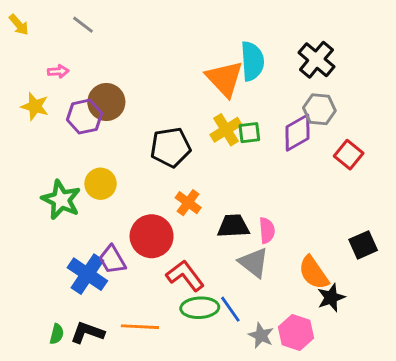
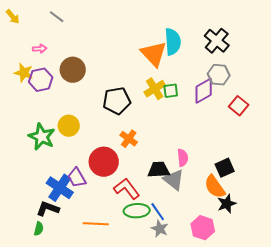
purple hexagon: (84, 117) -> (41, 80), moved
black trapezoid: (233, 226) -> (159, 170), moved
black square: (363, 245) -> (225, 168), moved
black L-shape: (87, 333) -> (48, 209), moved
gray star: (261, 335) -> (160, 229), moved

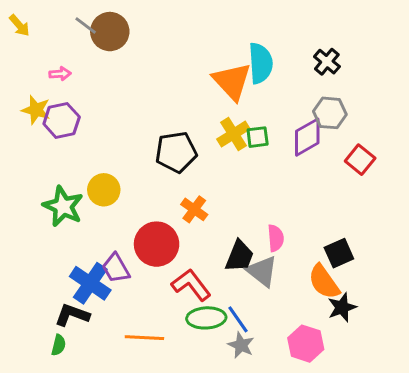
black cross: (217, 41) -> (327, 62), size x0.7
brown circle: (73, 70) -> (110, 32), moved
black trapezoid: (159, 170) -> (239, 256), turned 115

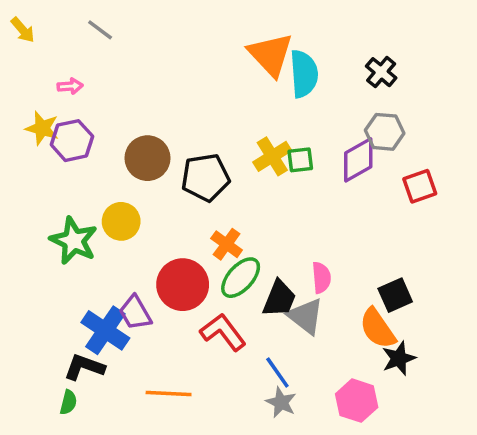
brown circle: (110, 32) -> (147, 158), moved
orange triangle: (232, 81) -> (270, 54), moved
red square: (360, 160) -> (420, 186), turned 32
green ellipse: (206, 318) -> (241, 278), moved, turned -45

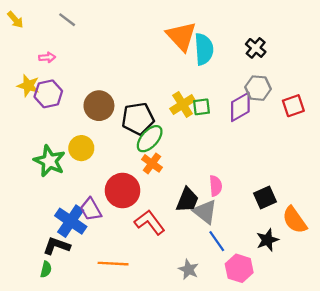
red square: (420, 186) -> (293, 106), moved
green ellipse: (241, 278) -> (150, 139), moved
orange semicircle: (378, 329) -> (295, 220), moved
blue line: (277, 372) -> (217, 241), moved

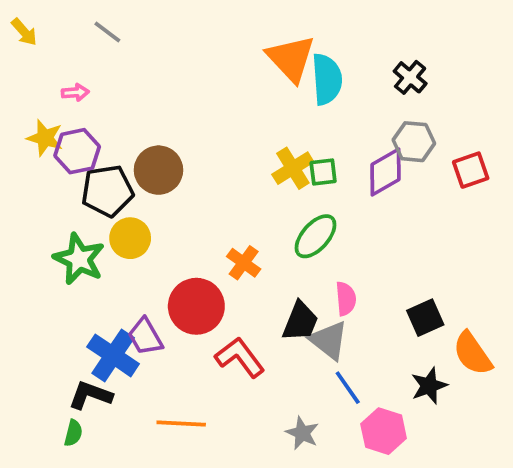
black pentagon: (138, 119) -> (107, 191), moved
green ellipse: (150, 139) -> (316, 236), moved

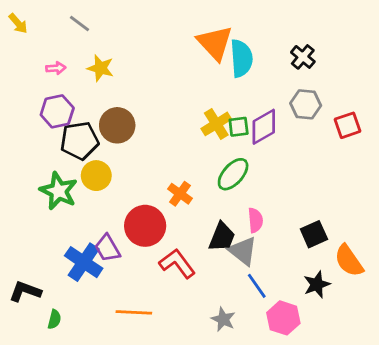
yellow star: (45, 138) -> (100, 68), moved
purple diamond: (386, 172) -> (264, 127), moved
black L-shape: (90, 395) -> (25, 291), moved

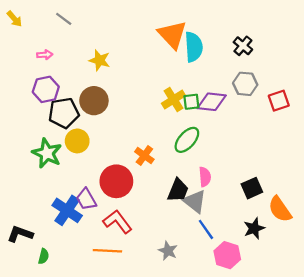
yellow star: (100, 68) -> (100, 60), moved
purple diamond: (264, 127) -> (212, 102), turned 36
red L-shape: (177, 263) -> (117, 222), moved
gray star: (223, 319) -> (168, 251), moved

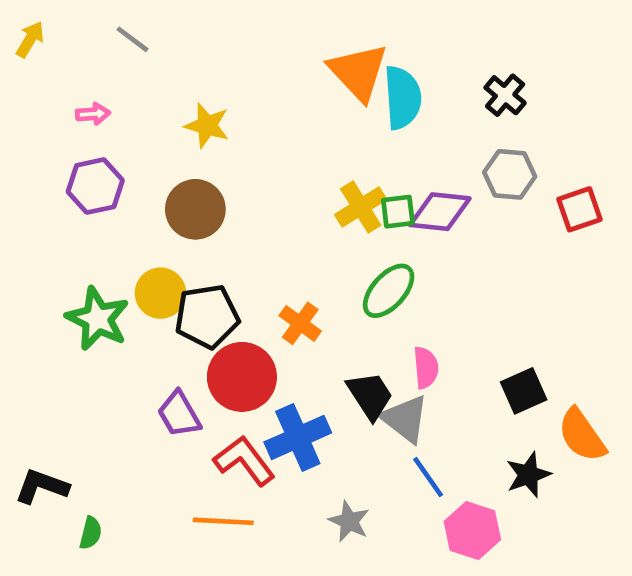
yellow arrow: (14, 19) -> (30, 39), turned -108
black pentagon: (64, 113) -> (207, 316), moved
black trapezoid: (178, 190) -> (370, 396), turned -55
blue cross: (67, 210) -> (298, 437), moved, turned 32

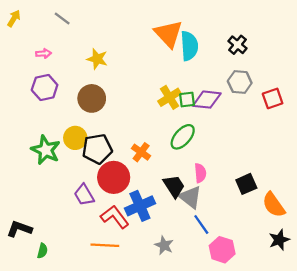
black star: (528, 475) -> (279, 240), moved

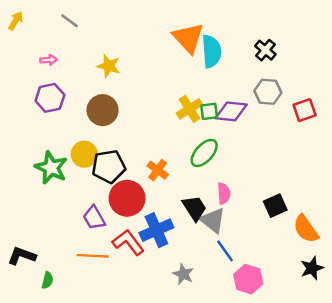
orange line: (105, 245) -> (93, 256), moved

